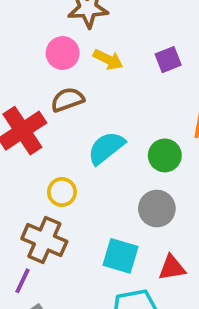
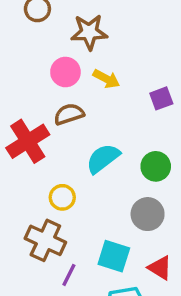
purple square: (168, 60) -> (161, 98), moved
red triangle: (172, 268) -> (160, 268), turned 40
purple line: (22, 281) -> (69, 275), moved

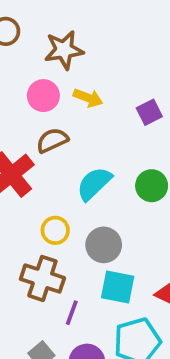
gray circle: (148, 214) -> (104, 245), moved

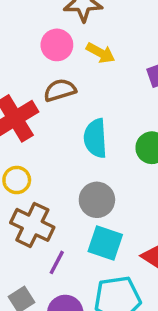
cyan semicircle: (94, 184) -> (95, 138), turned -57
yellow circle: (55, 230) -> (17, 180), moved

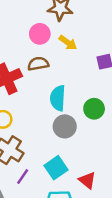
gray circle: (97, 200) -> (65, 126), moved
cyan square: (105, 243) -> (56, 168), turned 30

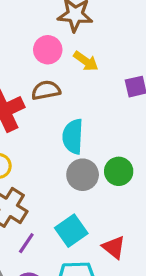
green circle: (94, 109) -> (119, 171), moved

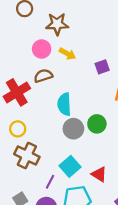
purple line: (26, 243) -> (50, 182), moved

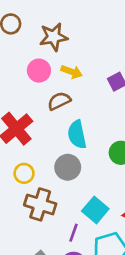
brown semicircle: (43, 76) -> (59, 101), moved
gray circle: (73, 129) -> (68, 167), moved

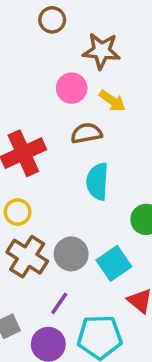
gray circle: (68, 167) -> (71, 254), moved
cyan square: (95, 210) -> (114, 263), moved

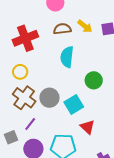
yellow arrow: (112, 101) -> (85, 26), moved
purple line: (59, 303) -> (30, 124), moved

